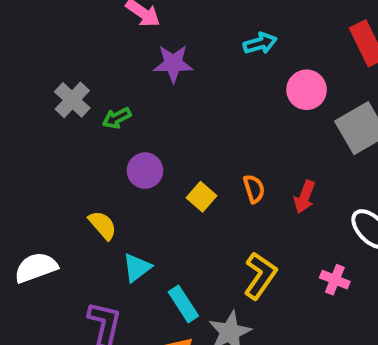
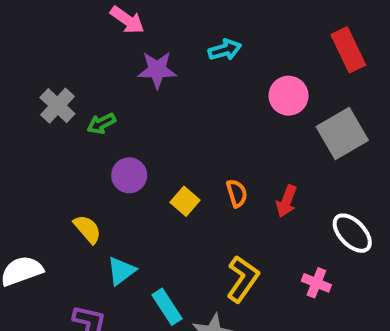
cyan arrow: (260, 43) -> (225, 50), moved

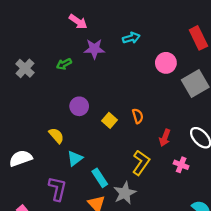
gray cross: (57, 106) -> (25, 68), moved
green arrow: (101, 124) -> (64, 64), moved
red arrow: (287, 201) -> (165, 138), moved

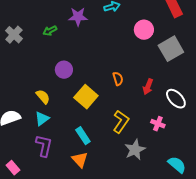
yellow square: (110, 120) -> (86, 97), moved, size x1.6
red arrow: (165, 138) -> (148, 87), moved
cyan triangle: (75, 158) -> (42, 119), moved
gray star: (125, 193) -> (135, 150), moved

